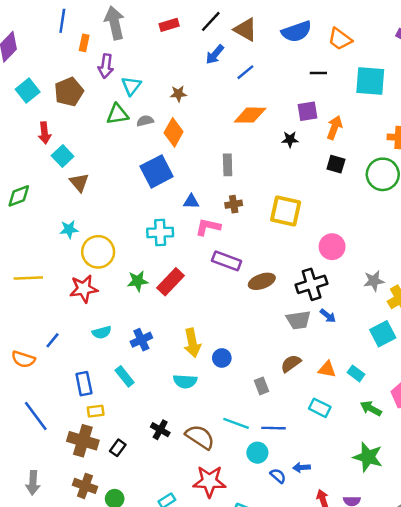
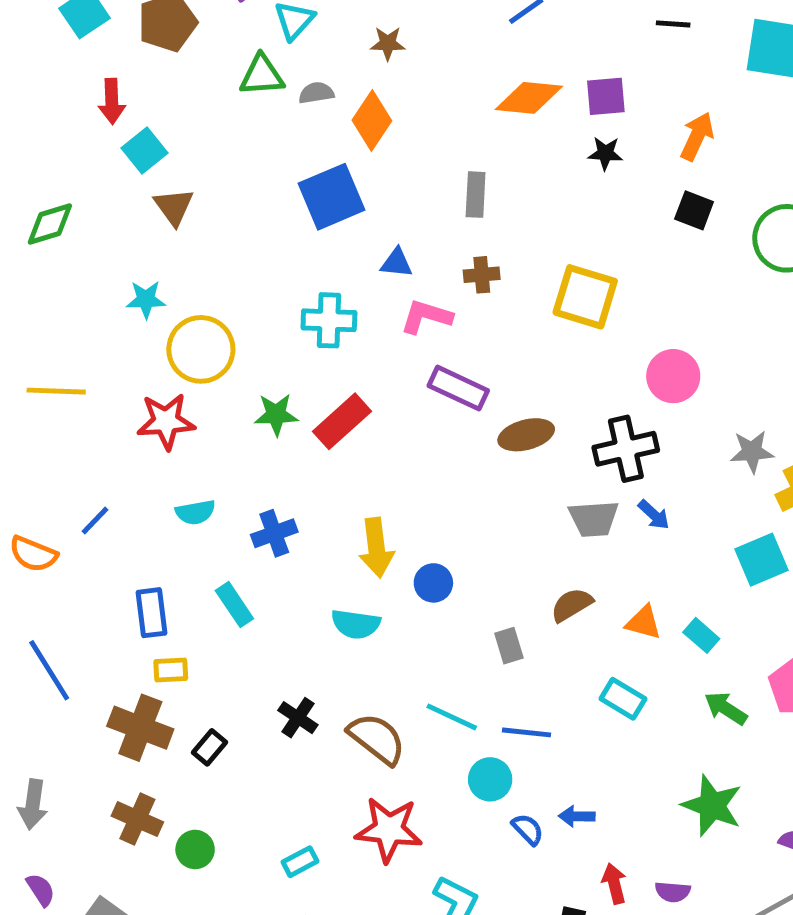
purple square: (308, 111) -> (606, 96), moved

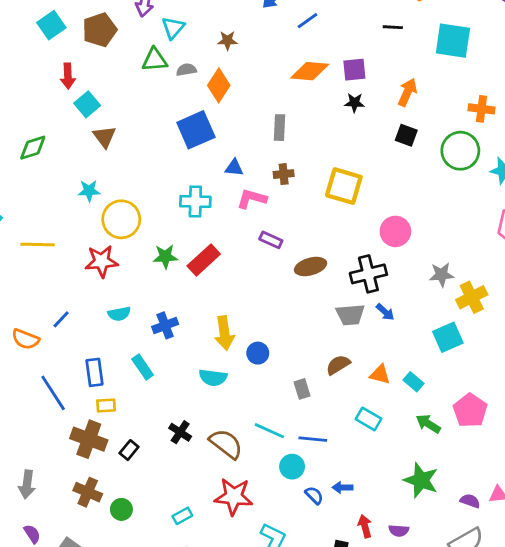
purple rectangle: (458, 388) -> (271, 240), size x0.7
blue line: (49, 670) -> (53, 393), moved

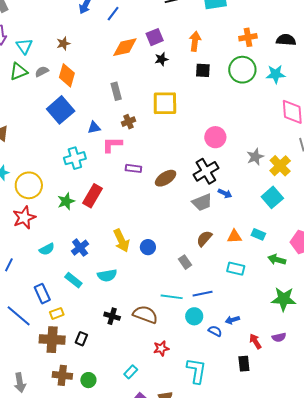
yellow square: (344, 186) -> (165, 103), moved
cyan semicircle: (213, 378) -> (107, 275), moved
red star: (234, 496) -> (161, 348), size x0.6

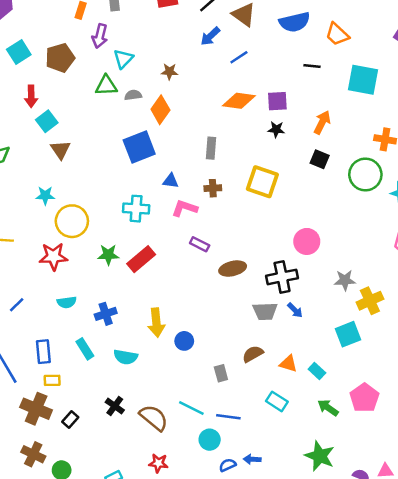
blue semicircle: (215, 331) -> (228, 465), turned -72

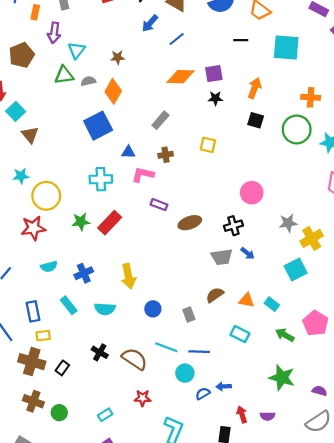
gray rectangle: (211, 148) -> (160, 120), turned 42
yellow square: (262, 182) -> (208, 145), size x0.6
black cross: (282, 277) -> (233, 226), size x0.7
blue circle: (184, 341) -> (153, 309), moved

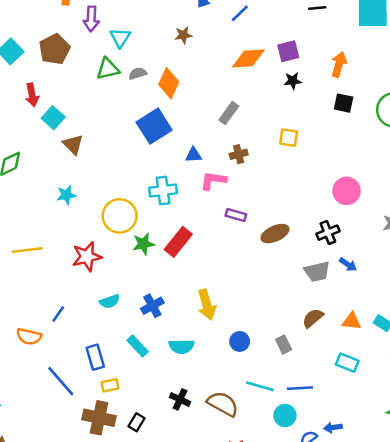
brown star: (118, 57) -> (183, 35), moved
yellow circle: (46, 196) -> (120, 216), moved

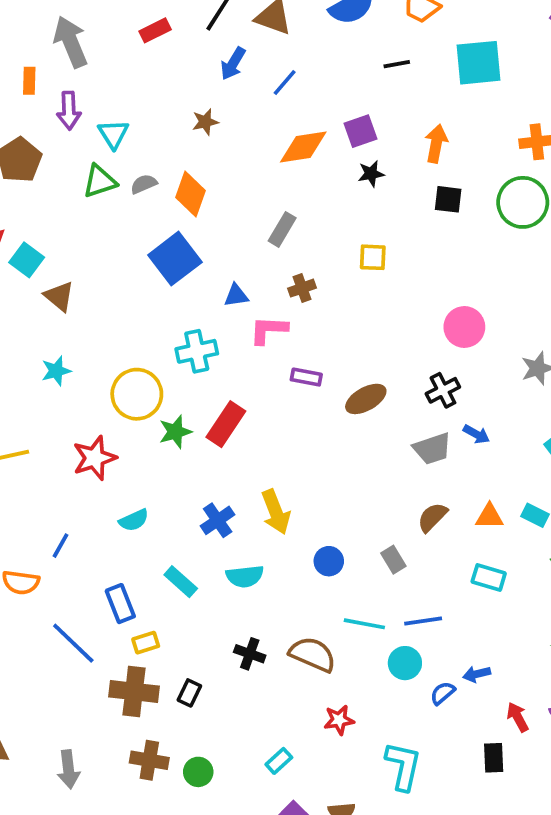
blue cross: (152, 306) -> (218, 520), moved

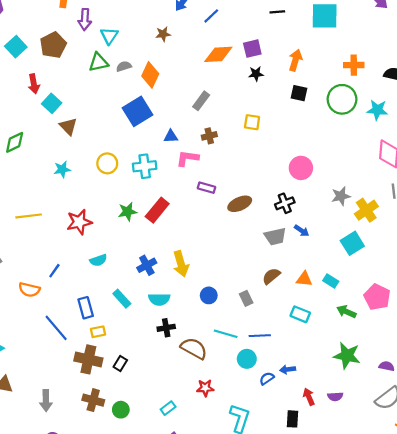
yellow circle: (137, 394) -> (107, 163), moved, size x0.7
black cross: (250, 654) -> (166, 328), moved, turned -35

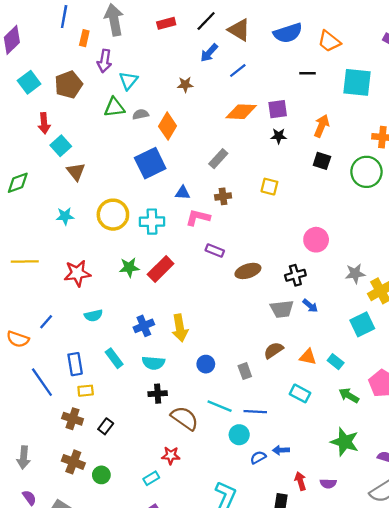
yellow circle: (107, 163) -> (113, 215), size x1.4
brown cross: (88, 359) -> (73, 419), size x0.7
red star: (205, 388) -> (171, 455), moved

